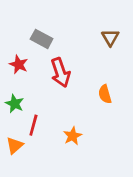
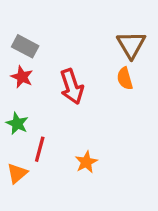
brown triangle: (110, 38) -> (131, 45), size x1.4
gray rectangle: (42, 39) -> (25, 46), moved
orange semicircle: (105, 94) -> (125, 79), moved

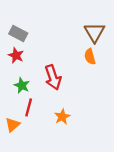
red arrow: (72, 87) -> (53, 77), moved
green star: (17, 123) -> (22, 85), moved

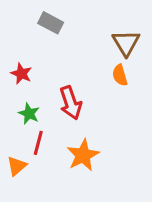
gray rectangle: (18, 33) -> (51, 23), moved
orange star: (62, 117) -> (83, 155), size x1.5

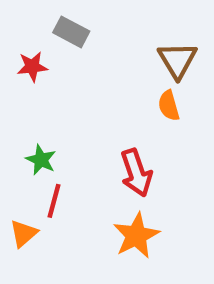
red star: (21, 74) -> (32, 67), moved, turned -30
red arrow: (71, 103) -> (136, 173), moved
orange star: (83, 155) -> (136, 236), moved

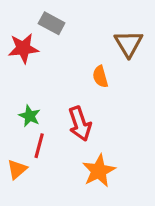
red star: (32, 67) -> (23, 48), size x1.4
orange semicircle: (169, 106) -> (100, 77), moved
red arrow: (136, 173) -> (80, 124), moved

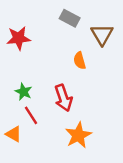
gray rectangle: (52, 23) -> (70, 18), moved
red line: (39, 146) -> (31, 115), turned -48
orange triangle: (17, 169) -> (14, 134), turned -49

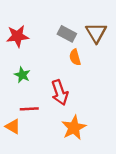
gray rectangle: (70, 18) -> (67, 34), moved
green star: (24, 92) -> (22, 75), moved
red line: (31, 115) -> (29, 109), turned -60

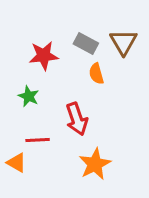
red star: (18, 36) -> (44, 56), moved

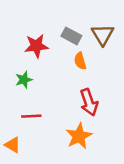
green star: (29, 96) -> (24, 80), turned 30
red arrow: (77, 119) -> (89, 102), moved
orange triangle: (16, 163) -> (13, 145), moved

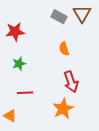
brown triangle: (103, 35) -> (82, 14), moved
gray rectangle: (71, 36) -> (59, 17), moved
red star: (36, 46) -> (15, 32), moved

